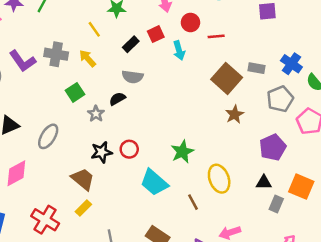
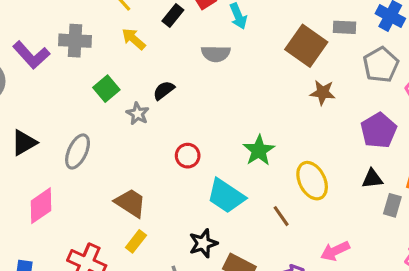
yellow arrow: (88, 58) -> (134, 39), moved
gray semicircle: (133, 77) -> (216, 54), moved
brown star: (235, 114) -> (323, 93), turned -30
black star: (102, 152) -> (203, 243), moved

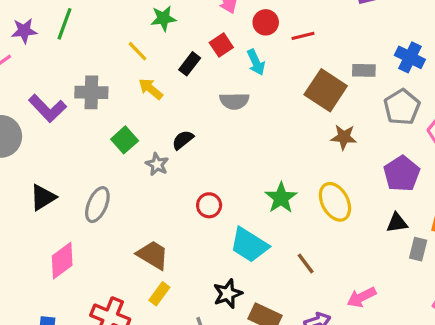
yellow ellipse: (312, 181) -> (335, 202), moved

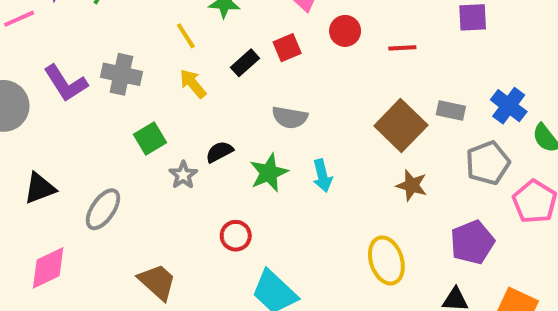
red line: (303, 36) -> (402, 48), moved
cyan arrow: (256, 62) -> (322, 176), moved
green star: (281, 198) -> (269, 173), moved

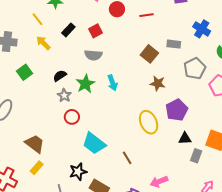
red square: (287, 48) -> (96, 31), moved
blue cross: (509, 106) -> (202, 29), moved
brown square: (401, 125) -> (149, 54), size x0.7
gray star: (183, 175) -> (64, 95), moved
purple pentagon: (472, 242) -> (177, 110), moved

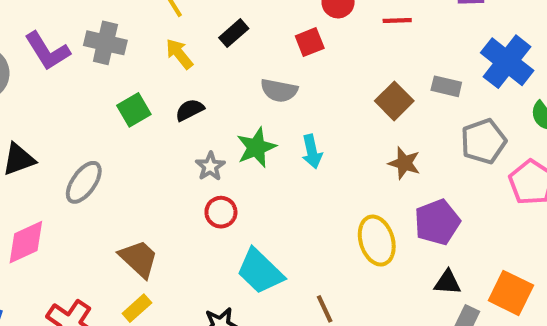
blue cross: (202, 29) -> (507, 62), size x1.4
red square: (96, 31) -> (310, 42), moved
black semicircle: (60, 76) -> (190, 110), moved

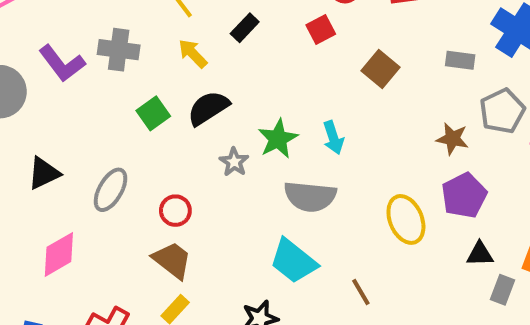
gray semicircle: (279, 90) -> (310, 196), moved, size x1.4
brown square: (394, 101) -> (381, 69), moved
black semicircle: (190, 110) -> (208, 108), size x1.5
brown star: (404, 163) -> (452, 139), moved
red circle: (221, 212) -> (175, 211), moved

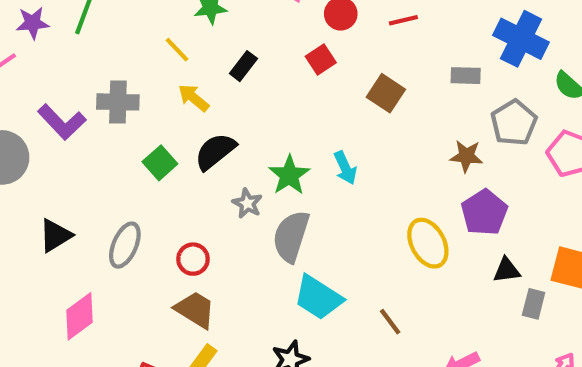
gray semicircle: (310, 196) -> (291, 236), moved, turned 108

